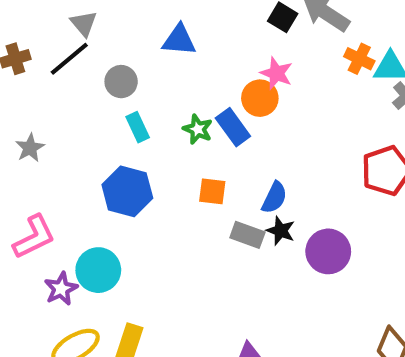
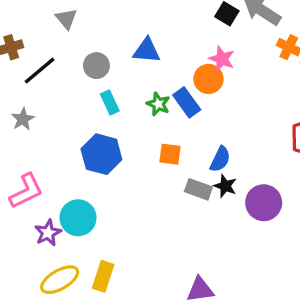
blue triangle: (179, 40) -> (147, 51), moved
black line: (69, 59) -> (40, 71), moved

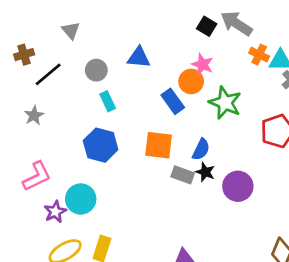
green star: (158, 104) -> (225, 103), moved, size x1.6
orange square: (170, 154) -> (159, 145), size x1.5

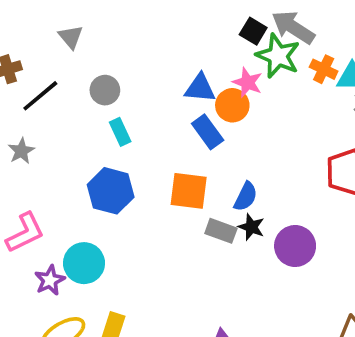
blue triangle: (139, 57) -> (200, 88), moved
green star: (225, 103) -> (278, 56), moved

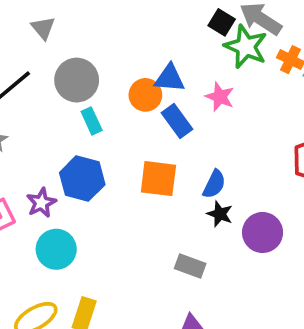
pink star: (248, 82) -> (220, 97), moved
gray circle: (105, 90) -> (77, 80), size x1.5
orange circle: (232, 105) -> (145, 95), moved
gray rectangle: (221, 231) -> (190, 266), moved
purple star: (50, 280) -> (41, 203), moved

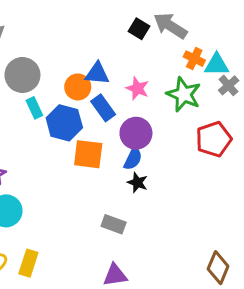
green star: (246, 47) -> (184, 94), moved
blue hexagon: (82, 179) -> (64, 123), moved
purple circle: (263, 232) -> (136, 133), moved

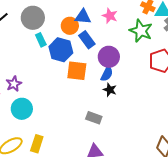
pink star: (137, 88) -> (110, 16), moved

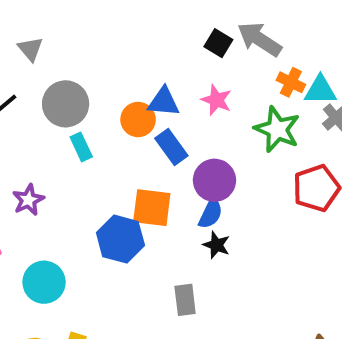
blue hexagon: (61, 50) -> (120, 239), moved
purple star: (14, 84) -> (28, 200), moved
gray rectangle: (94, 118) -> (185, 300), turned 63

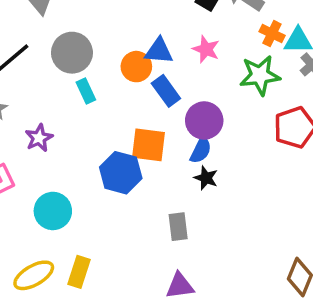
green star: (277, 129) -> (260, 75), turned -30

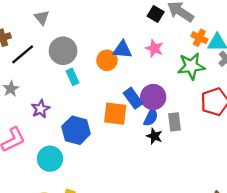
blue rectangle: (166, 91) -> (133, 98), moved
blue hexagon: (121, 173) -> (76, 130), moved
gray rectangle: (178, 227) -> (175, 122), moved

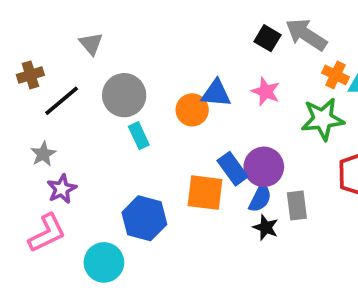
purple star: (41, 109) -> (62, 189), moved

